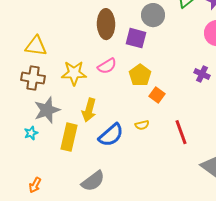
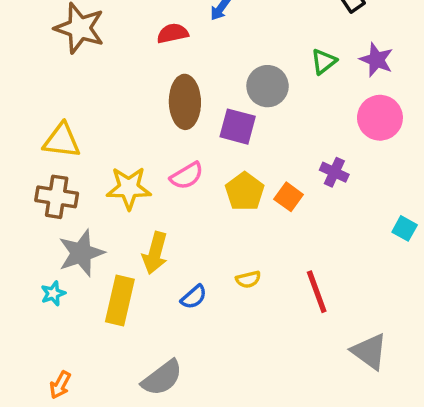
purple cross: (202, 74) -> (334, 172), moved
orange square: (157, 95) -> (289, 197), moved
blue semicircle: (111, 135) -> (194, 297), size x0.6

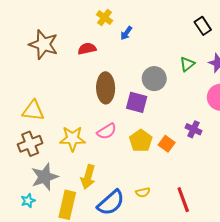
red semicircle: (173, 33) -> (87, 49), moved
brown cross: (57, 197) -> (30, 144), turned -30
blue semicircle: (194, 297) -> (111, 203), size x1.8

